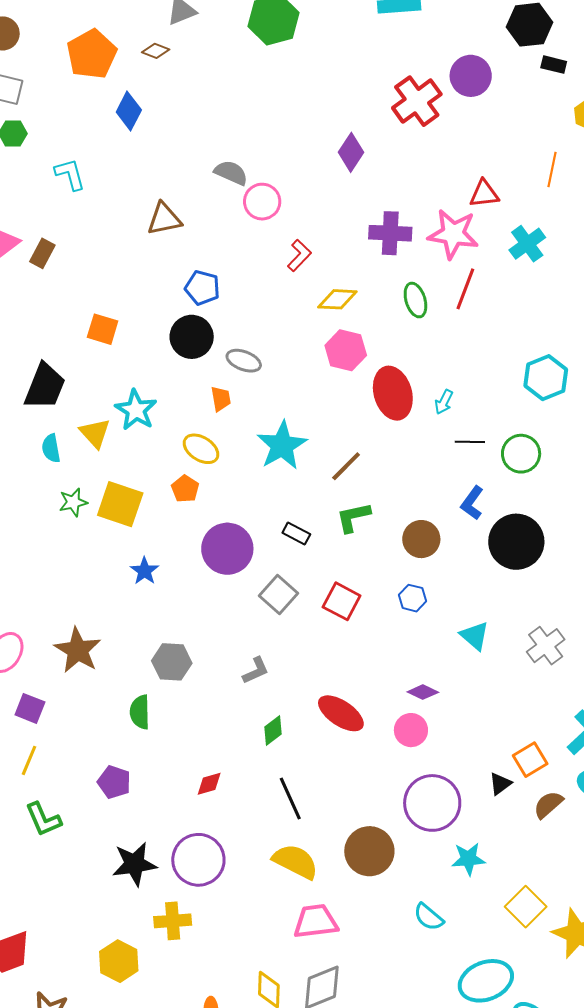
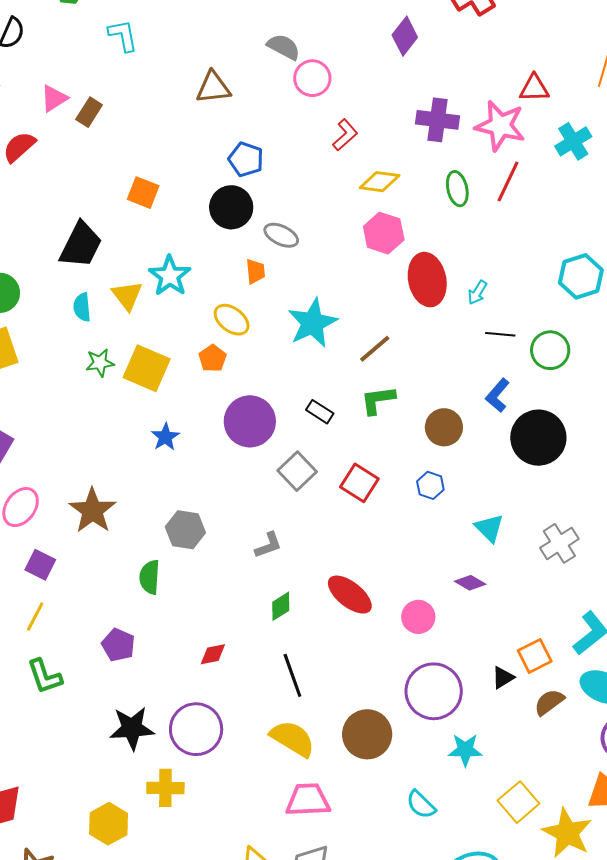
purple diamond: (423, 692) -> (470, 583), moved

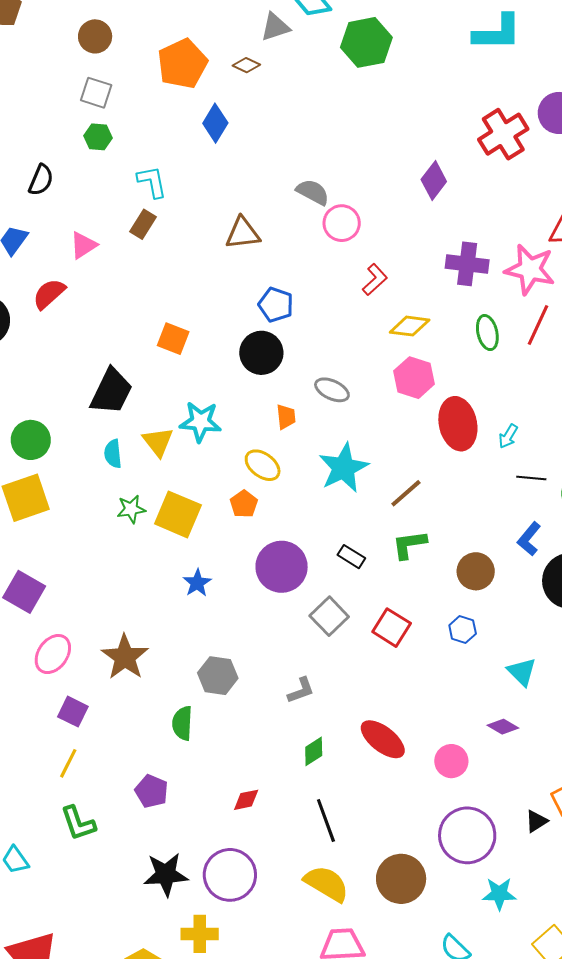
brown rectangle: (89, 112) -> (143, 224), moved
gray ellipse: (281, 235) -> (332, 390), moved
cyan star: (170, 276) -> (200, 422), turned -30

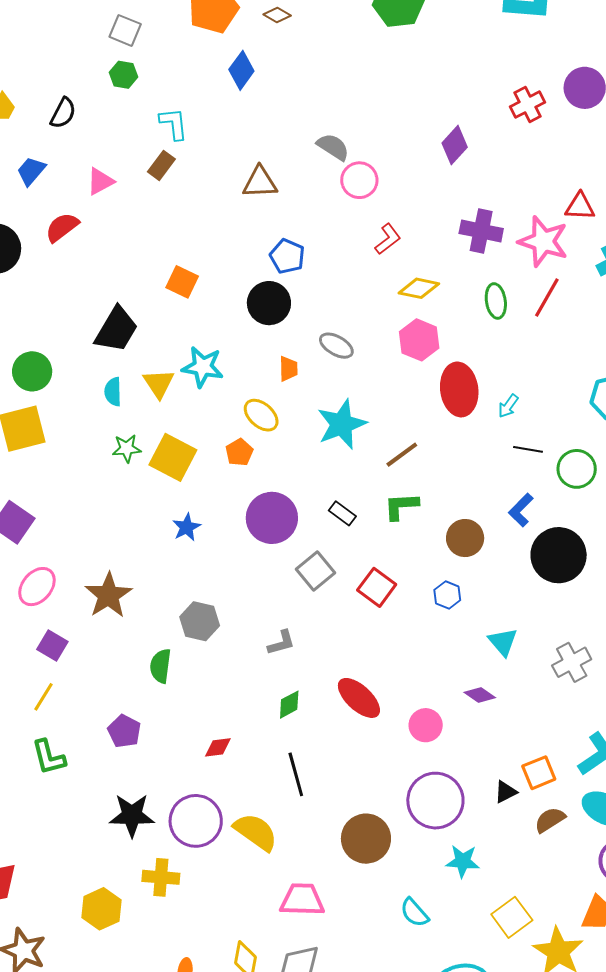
red cross: (503, 134) -> (528, 104), size x0.7
yellow semicircle: (327, 884) -> (256, 832), moved

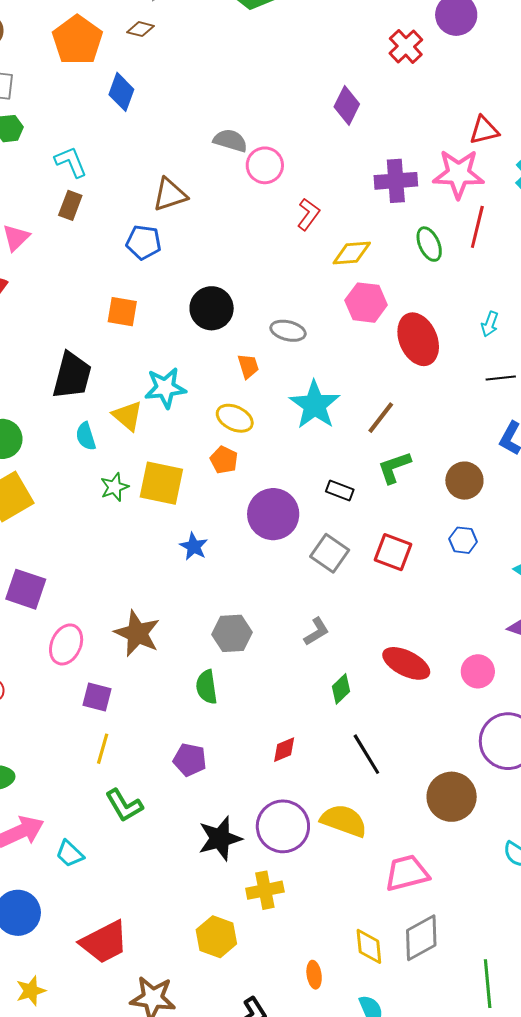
blue pentagon: (287, 256) -> (144, 242), moved
cyan arrow: (508, 406) -> (490, 324), moved

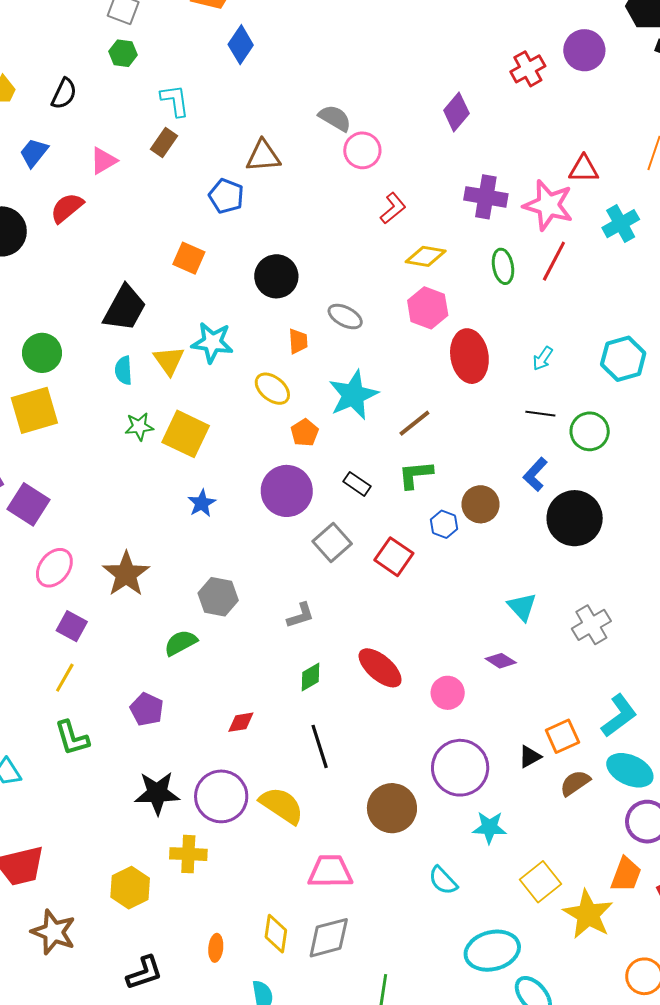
orange pentagon: (224, 460) -> (305, 433), moved
blue hexagon: (463, 540) -> (444, 524), moved
green semicircle: (207, 687) -> (181, 643), turned 56

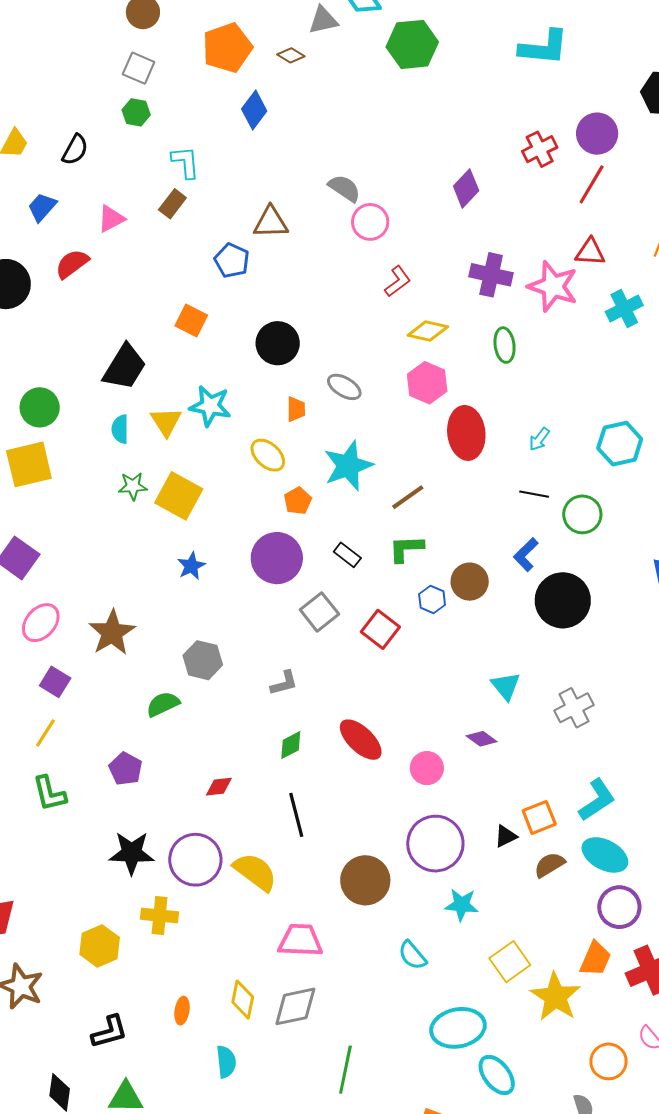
red line: (554, 261) -> (592, 184), moved

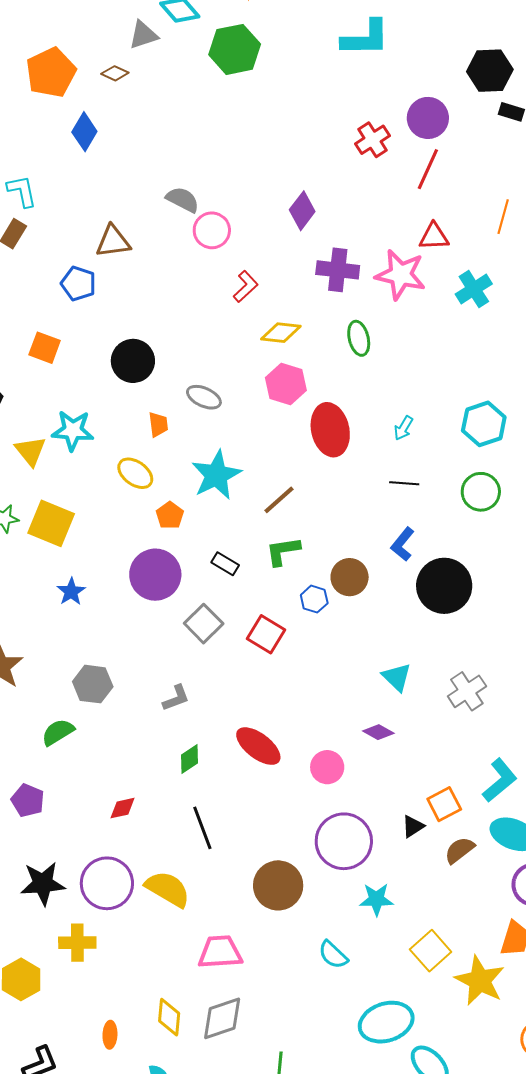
purple diamond: (466, 188) -> (302, 211), moved
green circle: (582, 514) -> (481, 492), moved

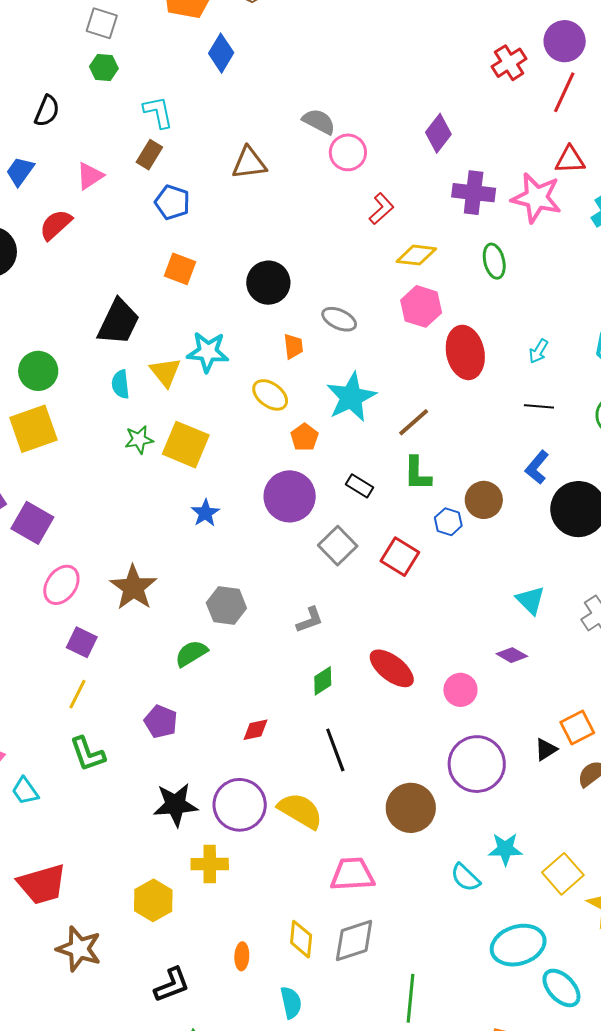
blue pentagon: (78, 284) -> (172, 202), moved
green L-shape: (283, 551) -> (417, 474), turned -81
cyan star: (376, 899) -> (505, 849), moved

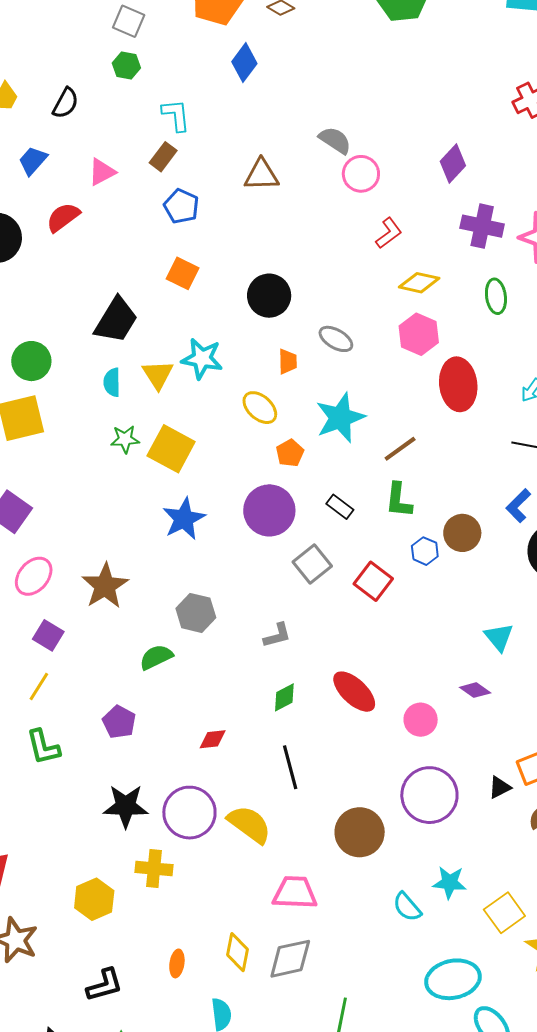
blue star: (205, 513) -> (184, 519), size x1.5

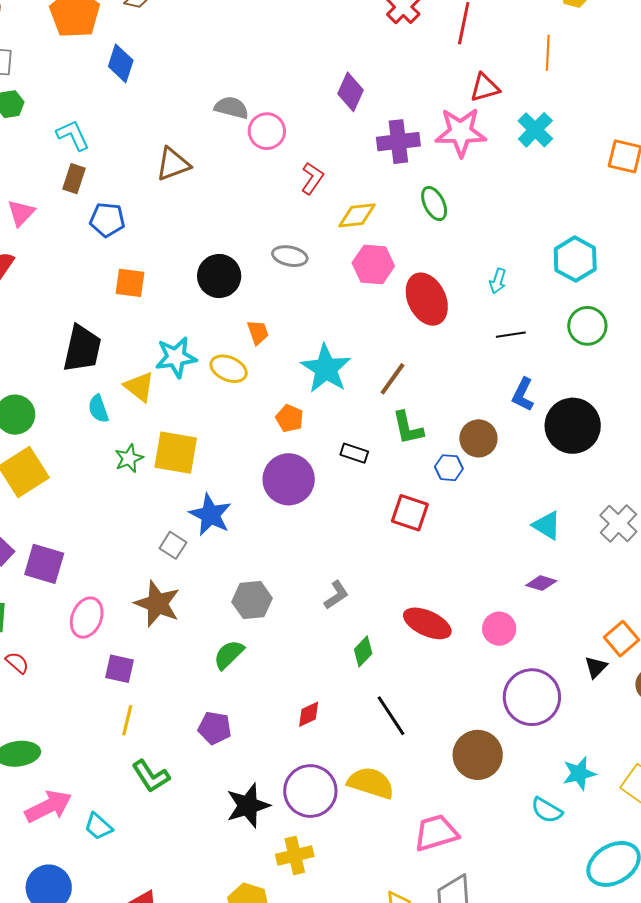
gray ellipse: (336, 339) -> (290, 256), moved
yellow ellipse: (260, 408) -> (229, 369), moved
gray square: (312, 564) -> (173, 545), moved, size x0.7

